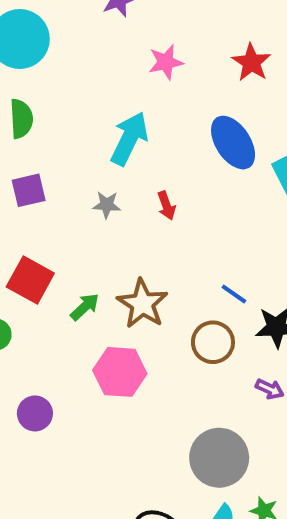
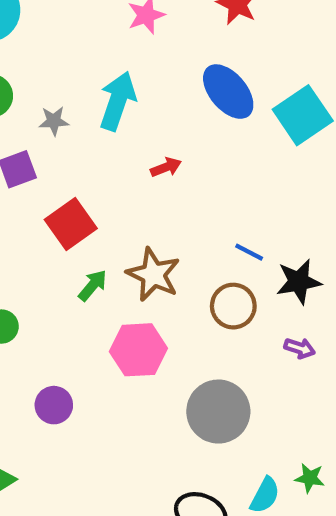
gray star: (107, 205) -> (54, 121), moved
red arrow: (166, 206) -> (166, 167), turned -84
red square: (30, 280) -> (71, 224), moved, turned 33
gray circle: (219, 458) -> (218, 412), moved

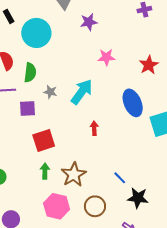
red arrow: (166, 167) -> (94, 128), turned -88
green arrow: (93, 285) -> (45, 171), turned -56
brown circle: (233, 306) -> (95, 206), moved

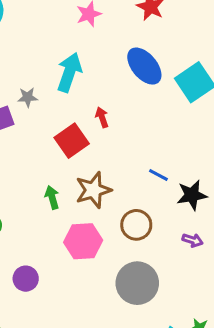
gray star: (50, 92) -> (28, 97), moved
red square: (44, 140) -> (72, 141), moved
brown star: (74, 175) -> (93, 190), turned 30

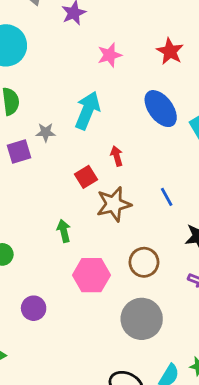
red square: (72, 141) -> (86, 177), size x0.7
blue line: (158, 175) -> (167, 197), moved, turned 30
brown star: (93, 190) -> (114, 204), moved

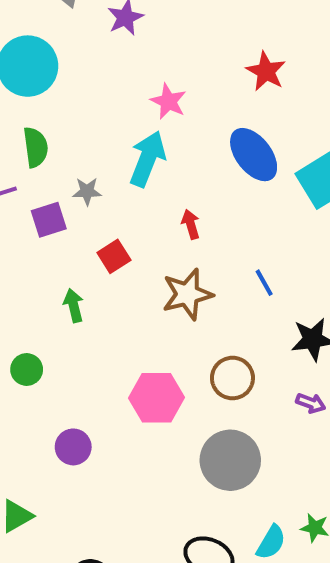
pink star: (110, 55) -> (168, 101), moved, turned -30
red square: (86, 177) -> (114, 256), moved
green arrow: (64, 231) -> (74, 305), moved

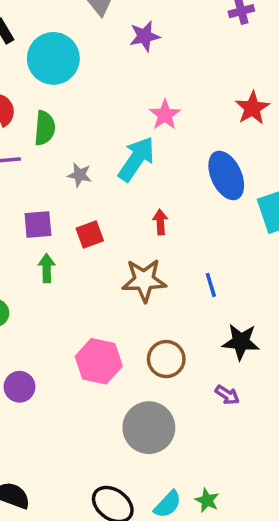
purple square: (49, 220) -> (38, 225), moved

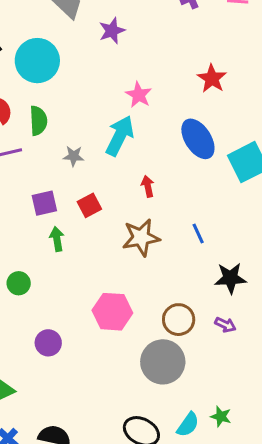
brown circle: (166, 359) -> (179, 320), moved

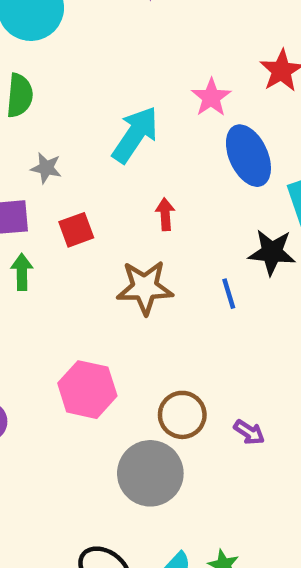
pink star: (139, 95) -> (211, 97), moved
gray star: (74, 156) -> (46, 168), moved
black star: (230, 278) -> (272, 252), moved

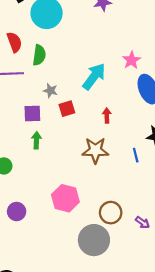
red square: (76, 230) -> (67, 109), moved

